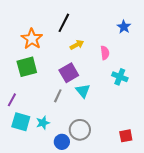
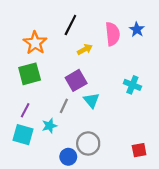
pink semicircle: (105, 53) -> (113, 34), moved, size x1.5
purple line: (12, 100) -> (25, 110), moved
cyan star: (43, 123) -> (49, 126), moved

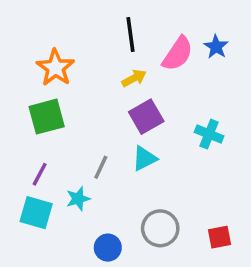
black line: (70, 25) -> (130, 34), moved, turned -35
pink semicircle: (113, 34) -> (178, 54), turned 40
purple square: (76, 80) -> (146, 117), moved
cyan triangle: (92, 100) -> (144, 158), turned 42
gray circle: (88, 143) -> (160, 228), moved

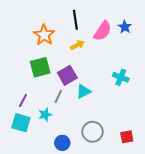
orange star: (55, 68) -> (44, 35), moved
green square: (47, 117) -> (40, 67), moved
purple square: (146, 117) -> (67, 75), moved

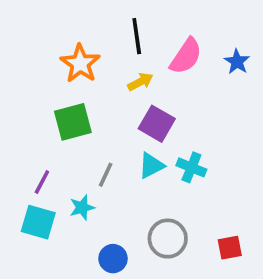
blue star: (125, 27) -> (237, 62), moved
purple square: (67, 75) -> (157, 124), moved, turned -30
cyan cross: (121, 77) -> (191, 167), moved

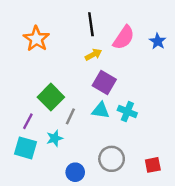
orange star: (80, 63) -> (36, 39), moved
green square: (73, 122) -> (51, 97), moved, turned -30
cyan triangle: (151, 166) -> (101, 110), turned 36

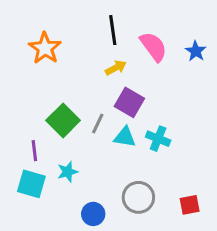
pink semicircle: (124, 38) -> (154, 47), turned -70
gray line: (70, 116) -> (98, 124), moved
purple line: (28, 121) -> (34, 151), turned -35

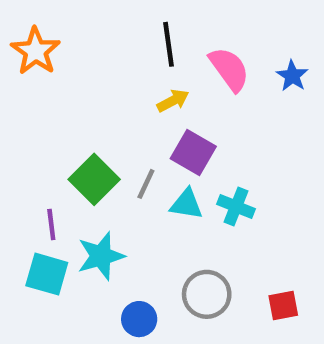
orange star: (45, 48) -> (36, 51), moved
cyan star: (68, 172) -> (101, 256), size x1.5

